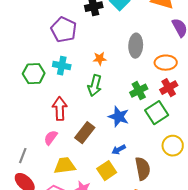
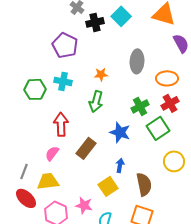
blue arrow: (119, 150) -> (120, 165), turned 128
yellow trapezoid: (65, 166) -> (48, 181), moved

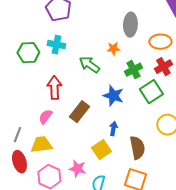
orange star: (101, 74) -> (113, 49), moved
green arrow: (96, 101) -> (89, 65), turned 110
red ellipse: (26, 198) -> (19, 162), turned 30

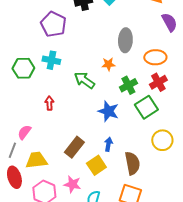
red arrow: (54, 88) -> (49, 103), size x0.6
brown rectangle: (79, 112) -> (74, 147), moved
pink semicircle: (45, 117) -> (24, 132), moved

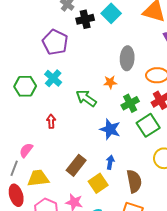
cyan cross: (51, 60) -> (53, 78), turned 30

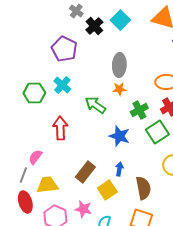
black cross: (85, 19) -> (94, 26), turned -30
gray ellipse: (127, 58) -> (119, 65), moved
red arrow: (51, 121) -> (60, 128), size x1.6

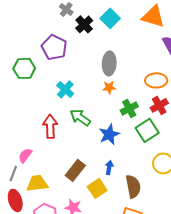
cyan cross: (62, 85) -> (65, 89), moved
green hexagon: (34, 93) -> (24, 68), moved
green arrow: (95, 105) -> (80, 117), moved
blue star: (119, 136) -> (109, 134), turned 30

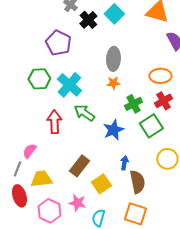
green hexagon: (24, 68) -> (39, 79), moved
cyan cross: (65, 89) -> (69, 85), size x1.4
blue arrow: (109, 167) -> (124, 163), moved

